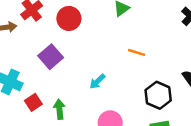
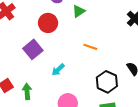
red circle: (69, 18) -> (48, 23), moved
purple square: (51, 57) -> (33, 49), moved

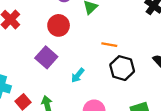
black hexagon: (107, 82) -> (122, 68), moved

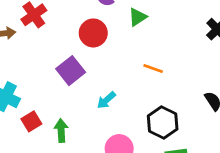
black hexagon: (122, 68) -> (163, 122), moved

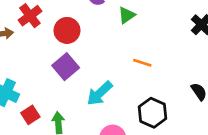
red circle: (93, 33) -> (67, 30), moved
cyan arrow: (106, 100) -> (100, 93), size x1.5

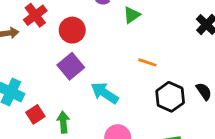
cyan arrow: (100, 93) -> (105, 93), turned 76
black hexagon: (153, 113) -> (170, 97), moved

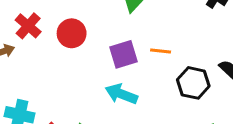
purple square: (71, 66) -> (123, 54), moved, turned 35

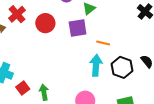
purple square: (123, 54) -> (78, 28), moved
cyan arrow: (121, 94) -> (96, 65), moved, turned 65

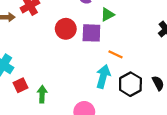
red circle: (45, 23) -> (66, 29), moved

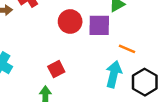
red square: (20, 85) -> (56, 69), moved

